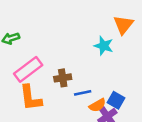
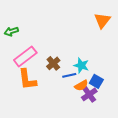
cyan star: (104, 46) -> (81, 65), moved
brown cross: (63, 78) -> (53, 63), turned -32

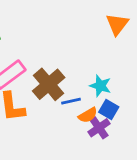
brown cross: (53, 63) -> (49, 84), size x1.6
cyan star: (81, 65) -> (100, 86), moved

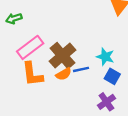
orange semicircle: (88, 115) -> (64, 74), moved
purple cross: (99, 128) -> (106, 102), moved

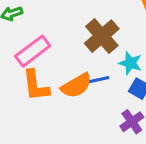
brown cross: (62, 56) -> (102, 36), moved
orange semicircle: (64, 74) -> (76, 86), size x1.5

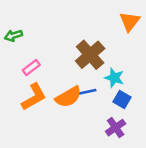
pink rectangle: (33, 51) -> (31, 68), size x0.6
orange L-shape: (36, 86) -> (34, 97), turned -112

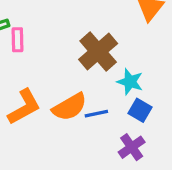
pink rectangle: (31, 68) -> (18, 40), moved, turned -54
blue line: (87, 92) -> (96, 114), moved

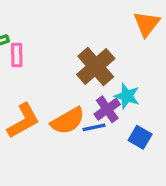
blue square: (140, 110) -> (140, 137), moved
purple cross: (132, 147) -> (107, 109), moved

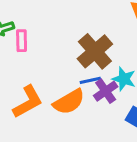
blue line: (94, 127) -> (90, 80), moved

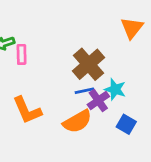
orange L-shape: (28, 102) -> (27, 110), turned 96
orange semicircle: (69, 102) -> (77, 121), moved

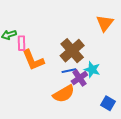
orange L-shape: (27, 110) -> (33, 60), moved
blue square: (126, 124) -> (108, 103), moved

